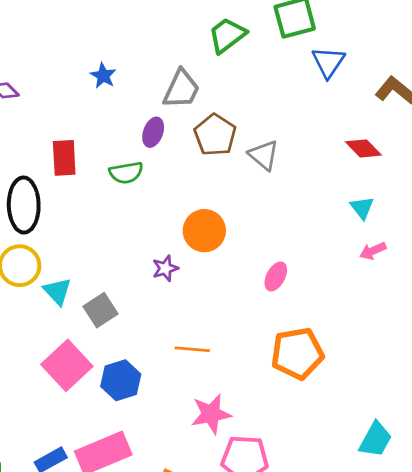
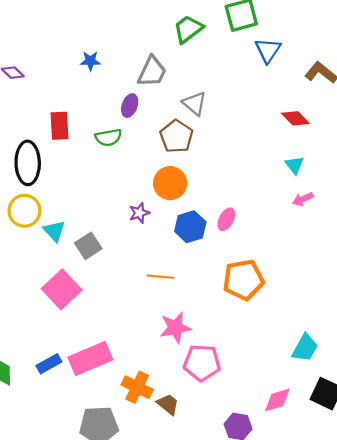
blue star: (103, 76) -> (90, 61), turned -30
brown pentagon: (215, 135) -> (176, 136), moved
gray triangle: (264, 155) -> (195, 103), moved
blue hexagon: (121, 380) -> (190, 227), moved

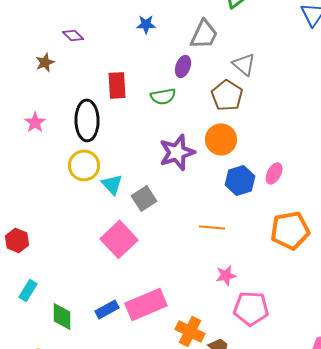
purple star: (139, 213) -> (177, 152), moved, size x1.8
pink star: (175, 328) -> (226, 275), size x0.7

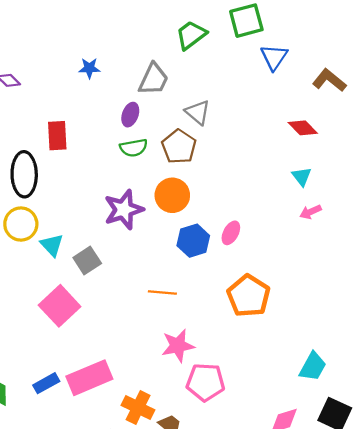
green semicircle: (163, 96) -> (134, 148), moved
orange pentagon: (290, 230) -> (249, 296), turned -30
pink star: (226, 275) -> (178, 346), size x1.4

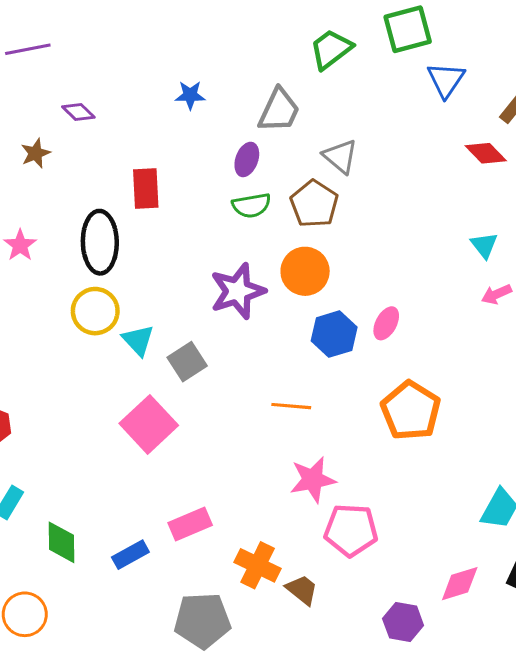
red diamond: (303, 128) -> (486, 153), moved
pink rectangle: (89, 378) -> (190, 524), size x0.7
blue rectangle: (46, 383) -> (130, 555), moved

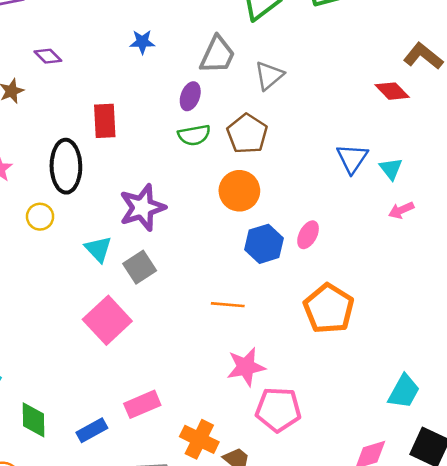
blue triangle: (446, 80) -> (352, 158), moved
gray triangle: (340, 156) -> (269, 76), moved, turned 40
purple star: (238, 291) -> (142, 208), moved
yellow circle: (95, 311) -> (40, 217), moved, size x0.7

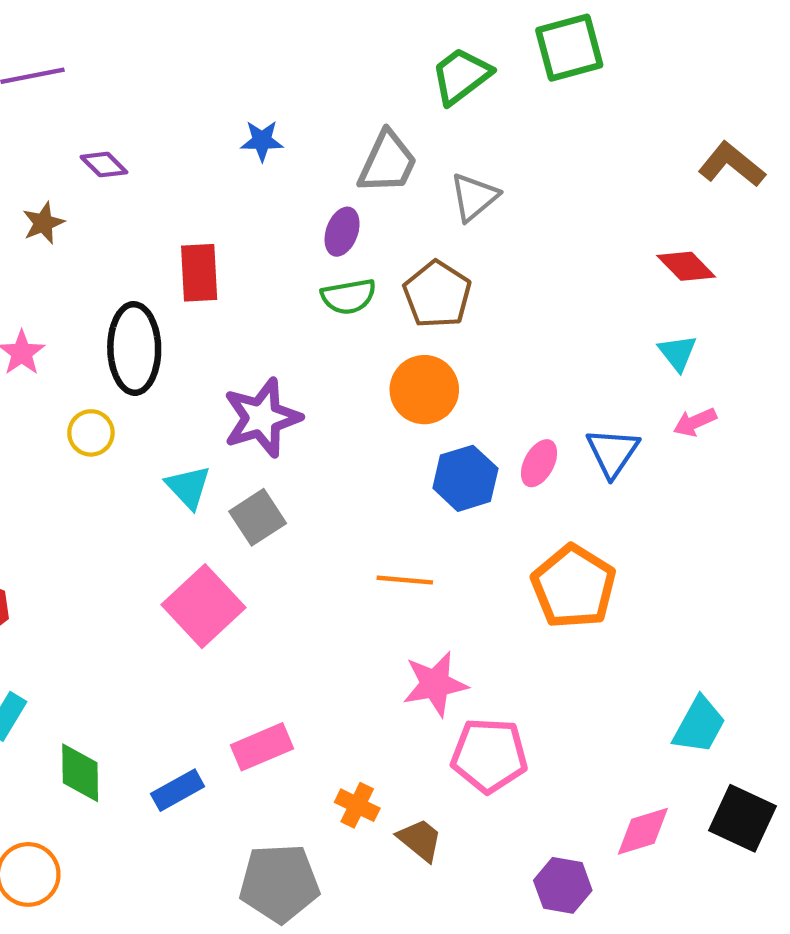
red diamond: (392, 91) -> (686, 266), moved
blue triangle: (352, 158) -> (613, 452), moved
orange cross: (199, 439) -> (357, 805), size x0.7

